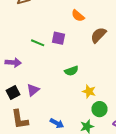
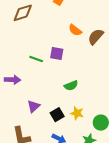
brown semicircle: (98, 35) -> (96, 37), moved
yellow star: (89, 91) -> (77, 113), moved
black square: (13, 93) -> (57, 115), moved

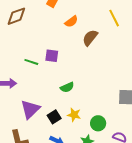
orange semicircle: (75, 30) -> (71, 22), moved, turned -72
purple triangle: (33, 106) -> (30, 109), size x1.5

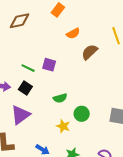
black square: (54, 117) -> (25, 88), moved, turned -32
green circle: (98, 123) -> (82, 114), moved

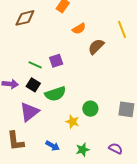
purple square: (49, 65) -> (56, 61), turned -32
green semicircle: (60, 98) -> (55, 94), moved, size x1.5

